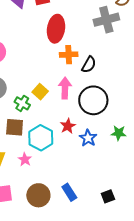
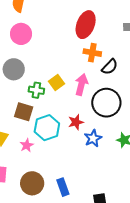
green cross: (22, 103) -> (36, 90), turned -35

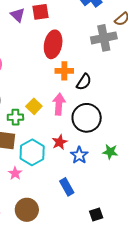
blue rectangle: (63, 187) -> (67, 187), moved

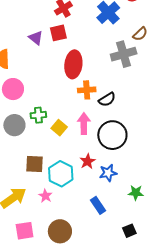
black semicircle: (84, 82) -> (107, 99), turned 30
green cross: (15, 117) -> (38, 115), moved
green star: (110, 152) -> (136, 193), moved
blue star: (79, 155) -> (108, 173), turned 30

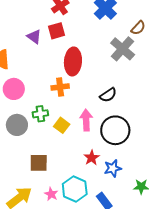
gray cross: (124, 54) -> (123, 49), turned -30
orange cross: (87, 90) -> (60, 87), moved
cyan hexagon: (61, 174) -> (75, 189), moved

